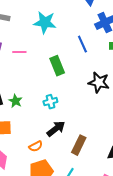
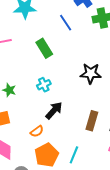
black star: (99, 82) -> (91, 73), moved
brown rectangle: (79, 145) -> (92, 121), moved

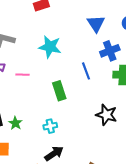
black star: (91, 73) -> (106, 115), moved

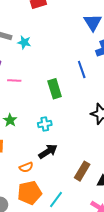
cyan star: (50, 47) -> (24, 42), moved, size x0.6
pink line: (22, 75) -> (14, 80), moved

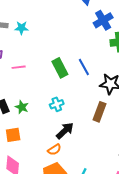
blue line: (82, 69) -> (84, 67), moved
orange semicircle: (26, 167) -> (54, 150), moved
brown rectangle: (82, 171) -> (99, 112), moved

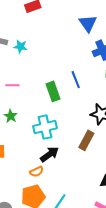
blue line: (84, 67) -> (76, 80), moved
cyan cross: (57, 104) -> (45, 127), size x1.6
green star: (22, 107) -> (11, 116), moved

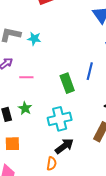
blue line: (76, 80) -> (90, 71), turned 36
orange semicircle: (37, 172) -> (52, 164), turned -56

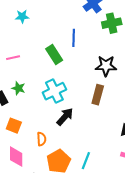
cyan star: (34, 39) -> (22, 16), moved
orange square: (12, 144) -> (14, 126), turned 35
orange semicircle: (52, 164) -> (41, 139), moved

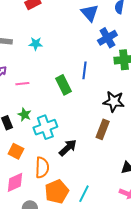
cyan cross: (54, 91) -> (45, 127), moved
orange semicircle: (41, 139) -> (42, 167), size x1.5
pink diamond: (16, 157) -> (15, 182), turned 60

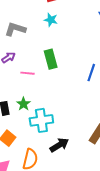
cyan star: (36, 44) -> (51, 20), moved
green rectangle: (64, 85) -> (51, 59), moved

